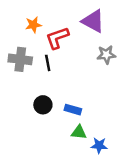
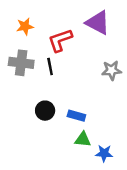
orange star: (33, 25) -> (25, 26), moved
gray star: (106, 55) -> (112, 70), moved

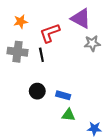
gray star: (112, 70) -> (92, 43), moved
blue star: (104, 153) -> (94, 128), moved

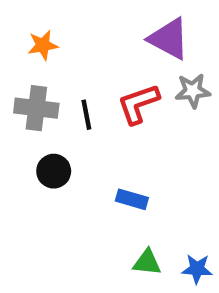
red L-shape: (50, 33) -> (138, 104), moved
black circle: (37, 91) -> (54, 171), moved
green triangle: (68, 115) -> (147, 262), moved

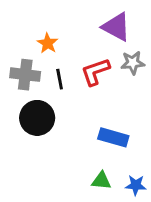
orange star: (43, 45) -> (48, 43), moved, turned -30
black circle: (54, 171) -> (37, 118), size x1.5
blue rectangle: (132, 199) -> (113, 137), moved, size x1.4

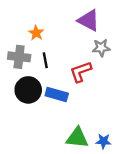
red L-shape: (95, 72) -> (81, 72), moved
blue rectangle: (113, 137) -> (57, 94), moved
green triangle: (101, 181) -> (77, 138), size x1.5

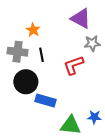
blue rectangle: (57, 94) -> (46, 100), moved
blue star: (103, 141) -> (94, 117), moved

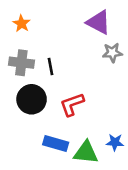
orange star: (33, 30) -> (21, 24), moved
red L-shape: (74, 65) -> (72, 104), moved
blue rectangle: (46, 100) -> (56, 144), moved

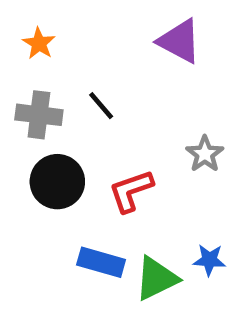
gray star: (112, 53) -> (205, 154), moved, turned -30
black line: (51, 66) -> (101, 106), moved, turned -30
green triangle: (86, 152) -> (156, 278), turned -32

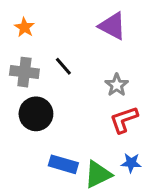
gray star: (205, 154) -> (117, 85), moved
red L-shape: (131, 191) -> (124, 120), moved

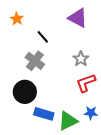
black line: (63, 66) -> (43, 37), moved
gray cross: (24, 72) -> (35, 61), moved, turned 30
black circle: (36, 114) -> (25, 92), moved

